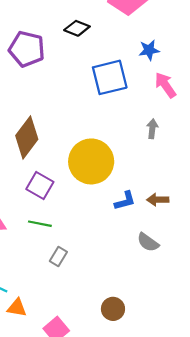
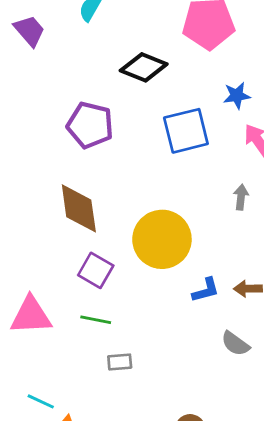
black diamond: (77, 28) -> (144, 67), size x1.4
purple pentagon: (27, 49) -> (90, 125), moved
brown diamond: (27, 137) -> (79, 208), turned -45
gray rectangle: (58, 256) -> (120, 362), turned 54

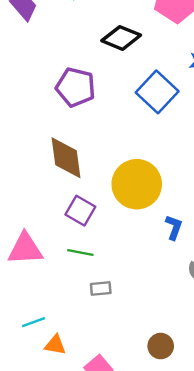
blue square: (186, 131) -> (157, 92), turned -33
blue L-shape: (206, 290) -> (174, 227), turned -55
cyan line: (41, 401) -> (34, 322), turned -45

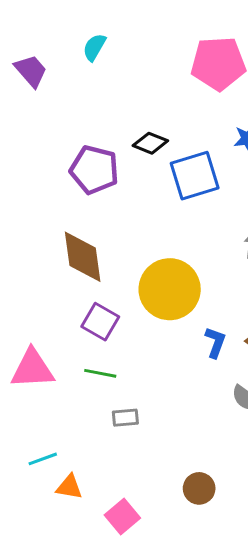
black diamond: (121, 38) -> (150, 143), moved, size x0.7
blue square: (157, 92) -> (195, 176), turned 30

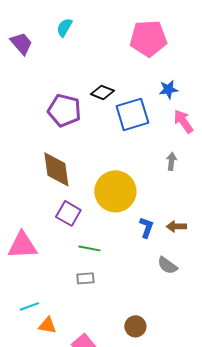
green line: (100, 373) -> (89, 248), moved

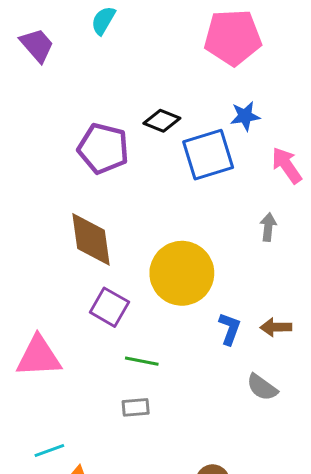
blue star: (168, 89) -> (245, 116), moved

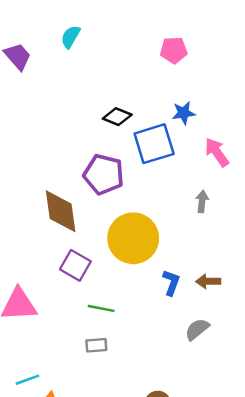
pink pentagon: (233, 37) -> (174, 50), size x0.6
purple pentagon: (103, 148) -> (104, 174), moved
gray semicircle: (262, 387) -> (197, 329), turned 105

